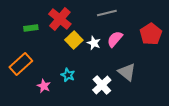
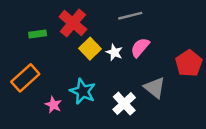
red pentagon: (151, 34) -> (189, 63), moved
cyan star: (68, 75) -> (83, 91), size x1.5

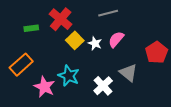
pink star: (53, 105) -> (44, 87), size x1.5

